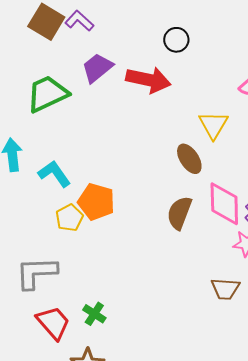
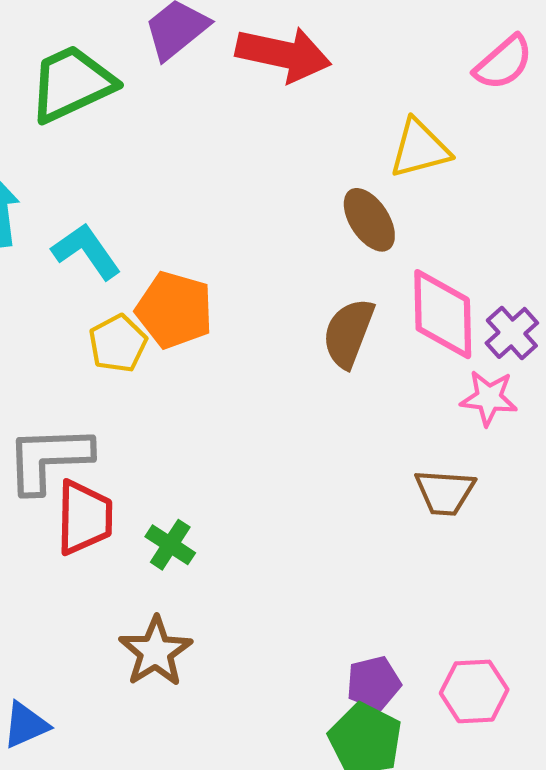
yellow triangle: (213, 125) -> (420, 149), turned 44
red trapezoid: (53, 323) -> (84, 517), moved, turned 42

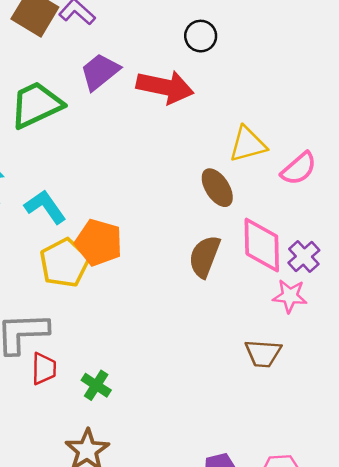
pink semicircle: (503, 63) -> (299, 169), moved
yellow pentagon: (118, 343) -> (64, 263), size x1.4
red trapezoid: (84, 517) -> (44, 369), size x0.7

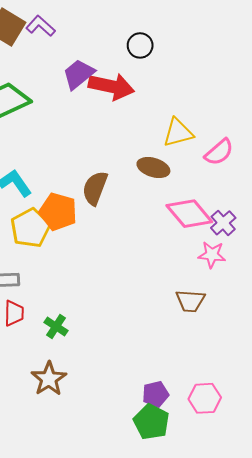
purple trapezoid: (100, 72) -> (79, 74), moved
brown ellipse: (217, 188) -> (153, 168), turned -40
pink diamond: (262, 245) -> (189, 214), turned -39
brown semicircle: (204, 256) -> (95, 188), moved

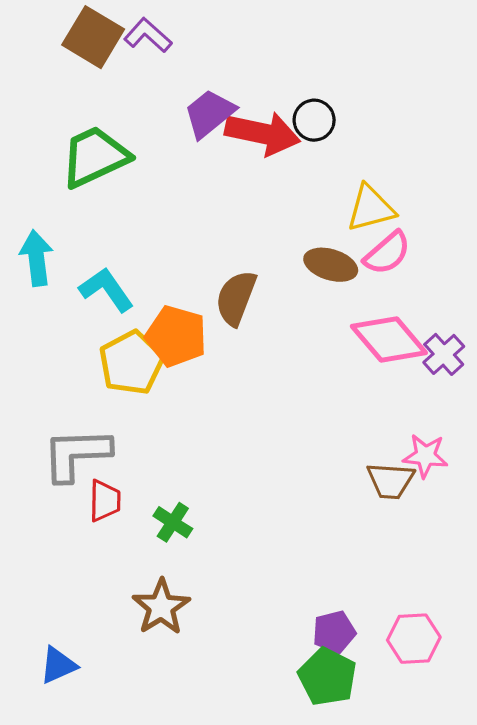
black circle: (140, 45) -> (314, 120), moved
pink semicircle: (219, 152) -> (387, 253), moved
pink star: (212, 255) -> (425, 456), moved

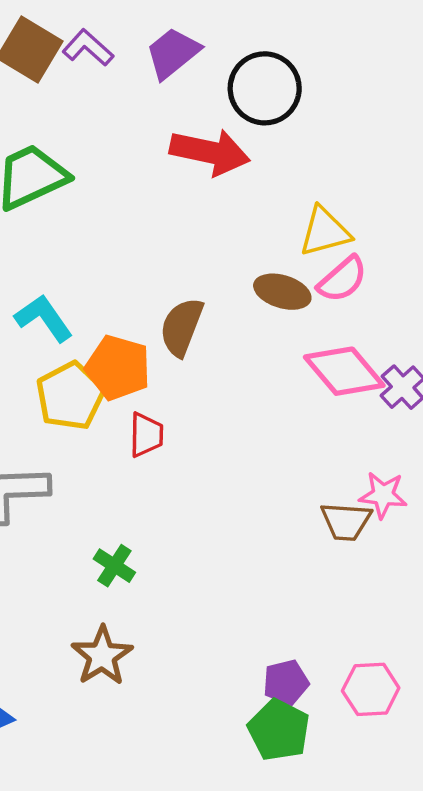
purple trapezoid: (209, 113) -> (173, 53), moved
black circle: (314, 120) -> (265, 88), moved, size x1.6
red trapezoid: (105, 501) -> (146, 435), moved

